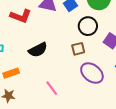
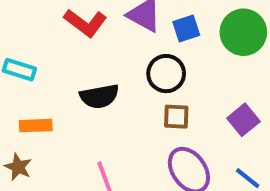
black circle: (88, 26) -> (166, 74), moved

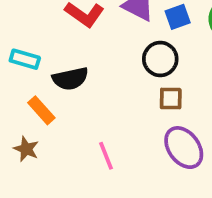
black semicircle: (99, 96) -> (70, 79), moved
orange rectangle: (36, 126) -> (41, 110), turned 52

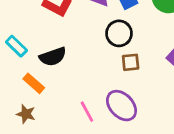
cyan rectangle: (25, 59) -> (16, 46), turned 35
purple ellipse: (184, 148) -> (122, 106), moved

